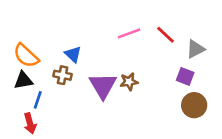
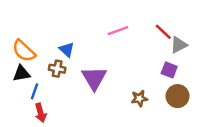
red line: (165, 35) -> (163, 32), moved
brown star: (129, 82) -> (139, 98), moved
red arrow: (30, 123) -> (41, 113), moved

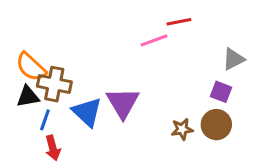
red line: (163, 32) -> (179, 22), moved, turned -54
blue triangle: (67, 50) -> (87, 112), moved, size x1.5
brown cross: (57, 69) -> (54, 84), moved, size x1.5
brown circle: (178, 96) -> (216, 125), moved

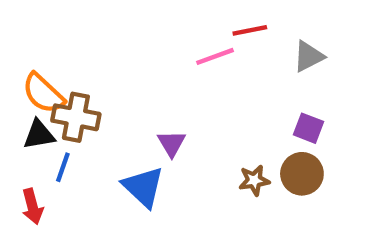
gray triangle: (233, 59) -> (308, 56), moved
purple triangle: (123, 103) -> (172, 143), size x0.6
blue triangle: (87, 112) -> (143, 187), moved
red arrow: (53, 148) -> (32, 206), moved

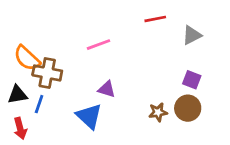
pink line: (215, 56) -> (99, 45), moved
black triangle: (39, 135) -> (17, 95), moved
purple triangle: (172, 143) -> (107, 89), turned -42

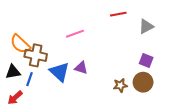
blue triangle: (89, 116) -> (59, 72), moved
red arrow: (20, 128) -> (15, 98), turned 63

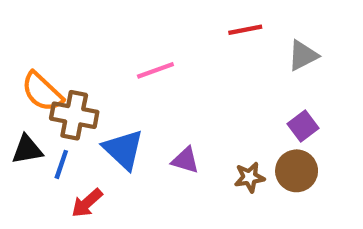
purple square: (146, 61) -> (303, 126), turned 32
purple triangle: (81, 68) -> (185, 160), moved
red arrow: (15, 98) -> (87, 203), moved

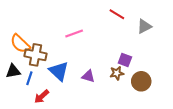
red line: (245, 30) -> (117, 14), turned 42
purple square: (303, 126) -> (125, 60), moved, turned -32
brown star: (250, 177) -> (117, 73), moved

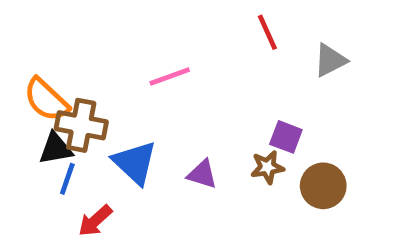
red line: (117, 14) -> (267, 32), turned 35
black triangle: (13, 71) -> (56, 149), moved

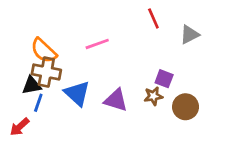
orange semicircle: (46, 100) -> (44, 51), moved
purple triangle: (202, 174) -> (116, 100), size x1.4
red arrow: (95, 221) -> (20, 127), moved

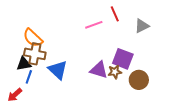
pink line: (97, 44) -> (94, 25), moved
purple square: (164, 79) -> (123, 59), size x1.5
purple triangle: (116, 100) -> (99, 70), moved

